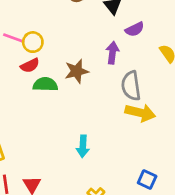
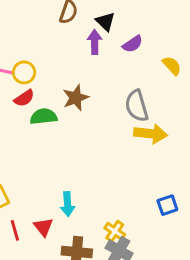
purple arrow: (112, 53) -> (95, 42), moved
cyan arrow: (83, 146) -> (68, 204), moved
blue square: (147, 180) -> (167, 205), turned -36

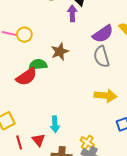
purple semicircle: (133, 44) -> (103, 34), moved, size x1.5
red semicircle: (24, 98) -> (27, 77), moved, size x1.5
yellow arrow: (151, 134) -> (105, 96), moved

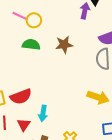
green semicircle: (38, 65) -> (31, 45), moved
red semicircle: (27, 77) -> (21, 97), moved

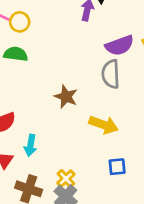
brown star: (64, 45) -> (66, 97), moved, turned 30

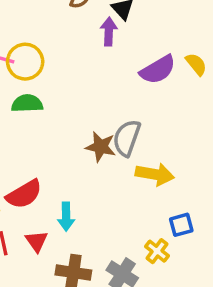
yellow circle: (20, 22) -> (25, 62), size x1.4
gray semicircle: (111, 74) -> (127, 138), moved, turned 32
yellow cross: (66, 179) -> (157, 251), moved

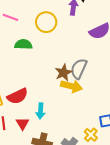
yellow circle: (25, 62) -> (46, 22), moved
brown star: (101, 147) -> (63, 73), turned 30
yellow arrow: (155, 174) -> (71, 86), moved

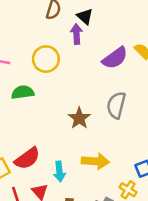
gray semicircle: (79, 69) -> (116, 105), moved
yellow arrow: (71, 86) -> (95, 161), moved

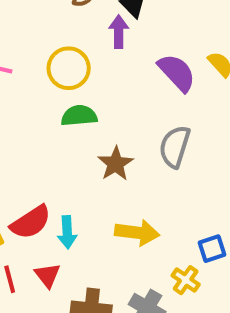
purple semicircle: (115, 58) -> (177, 73), turned -100
green semicircle: (23, 92) -> (79, 116), moved
cyan arrow: (59, 172) -> (67, 232), moved

